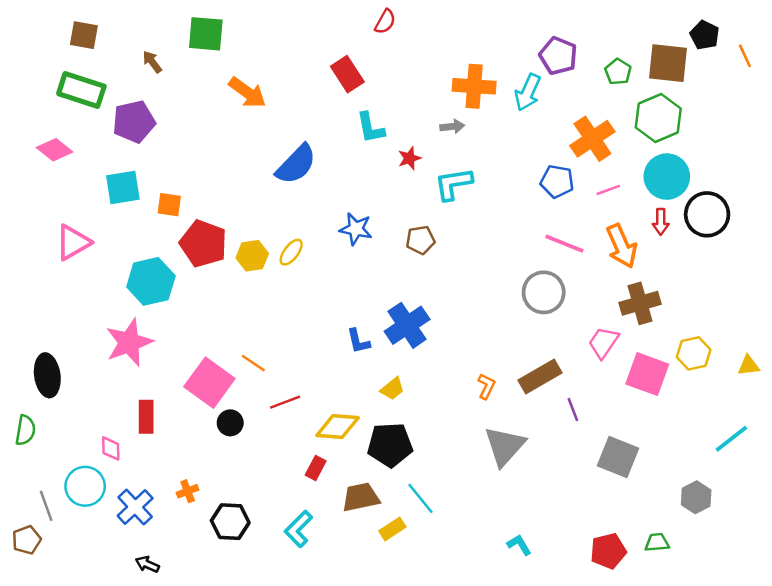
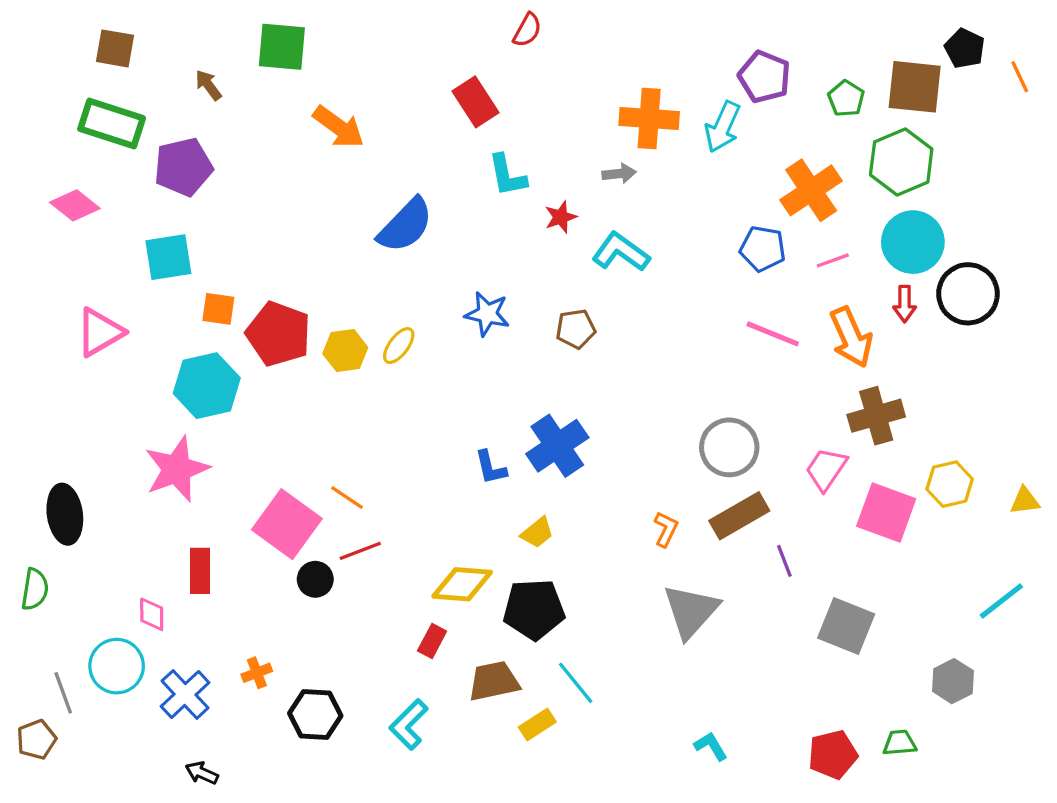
cyan L-shape: (453, 184) -> (621, 252), turned 45
orange square: (169, 205) -> (218, 309), moved
gray circle: (544, 292) -> (729, 447), moved
red line: (285, 402) -> (360, 551), moved

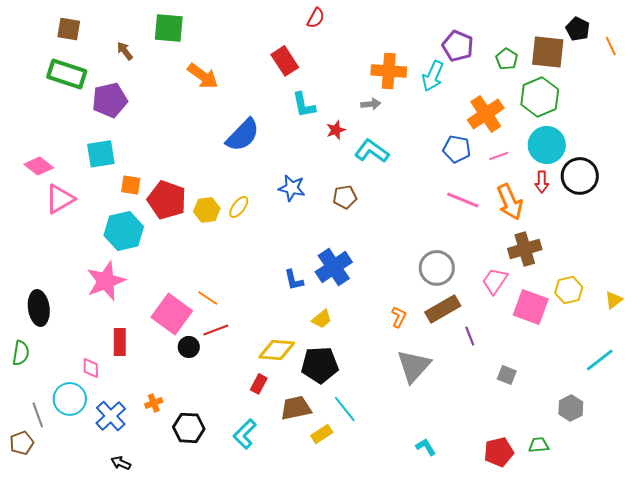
pink diamond: (75, 205) -> (39, 166), moved
yellow triangle: (1025, 501) -> (614, 300), turned -30
gray square: (846, 626) -> (507, 375), size x0.6

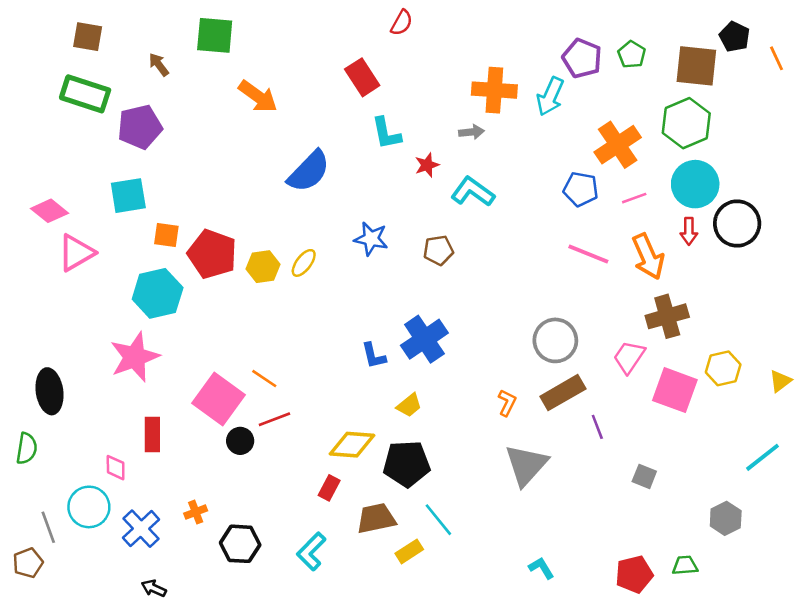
green pentagon: (507, 59) -> (632, 54), moved

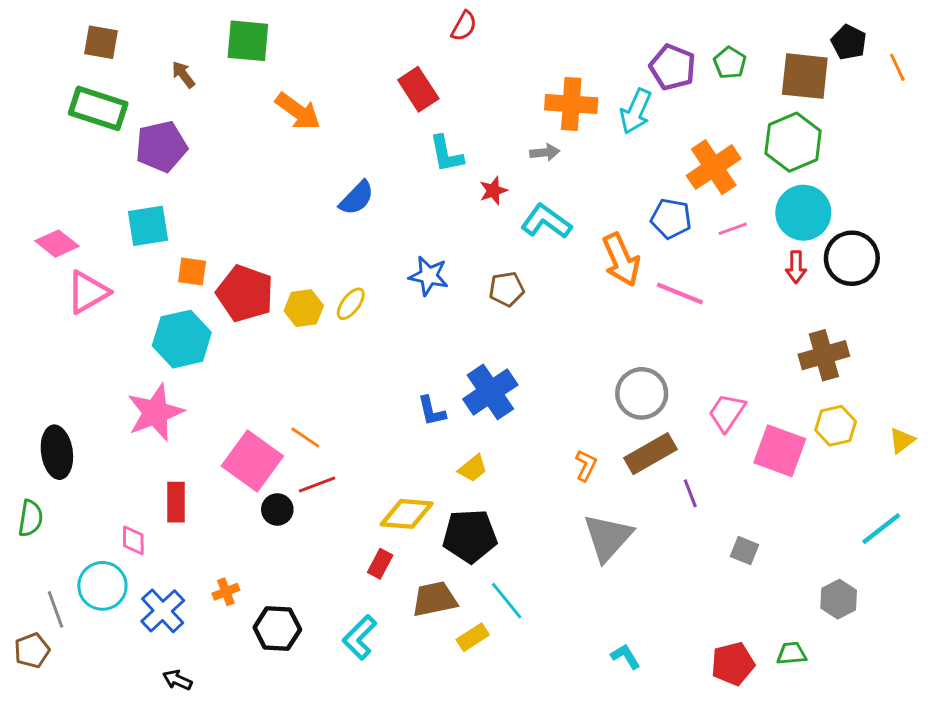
blue semicircle: (309, 171) -> (357, 198), size x0.7
orange arrow: (648, 257) -> (621, 260), moved
brown cross: (667, 316) -> (824, 355), moved

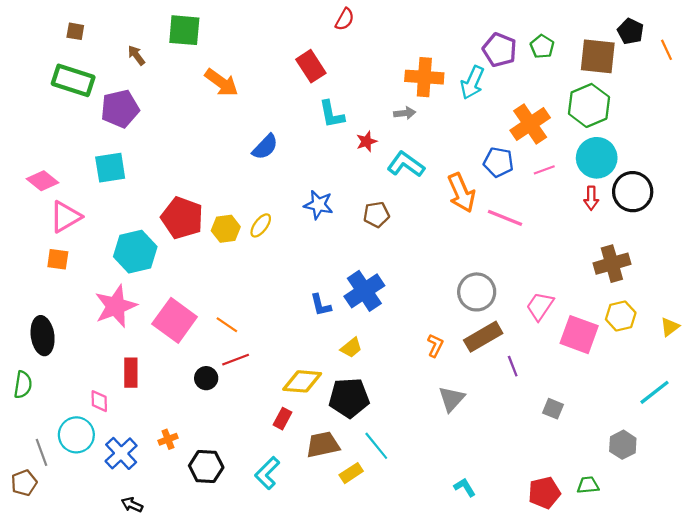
brown square: (101, 42) -> (75, 31), size x0.7
orange square: (192, 271) -> (58, 259), moved
pink square: (252, 461) -> (175, 320), moved
gray triangle: (608, 537) -> (452, 399), size x0.7

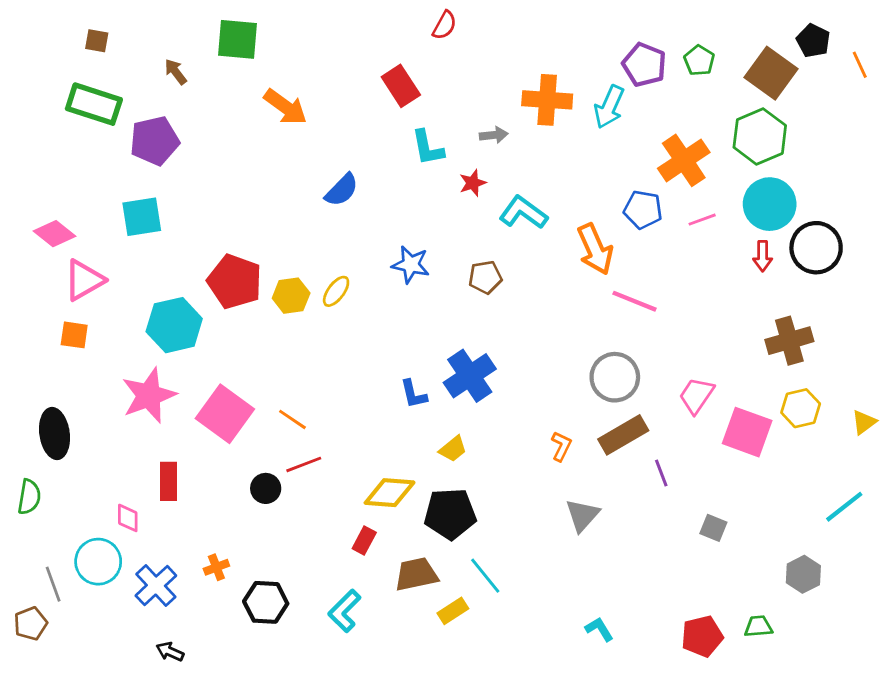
brown square: (598, 56) -> (771, 73), turned 30
gray arrow: (405, 113) -> (494, 135), moved
pink line: (505, 218) -> (634, 301), moved

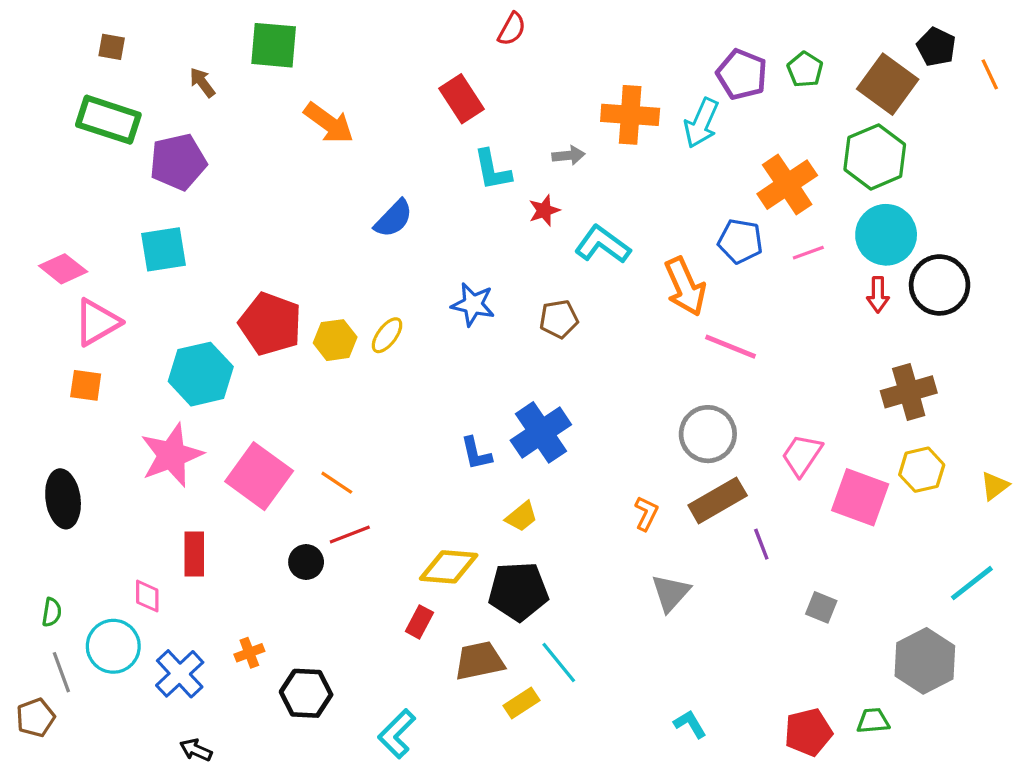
green semicircle: (29, 497) -> (52, 612), moved, size x0.7
gray hexagon: (803, 574) -> (925, 661), size x1.5
cyan L-shape: (345, 611) -> (397, 734), moved

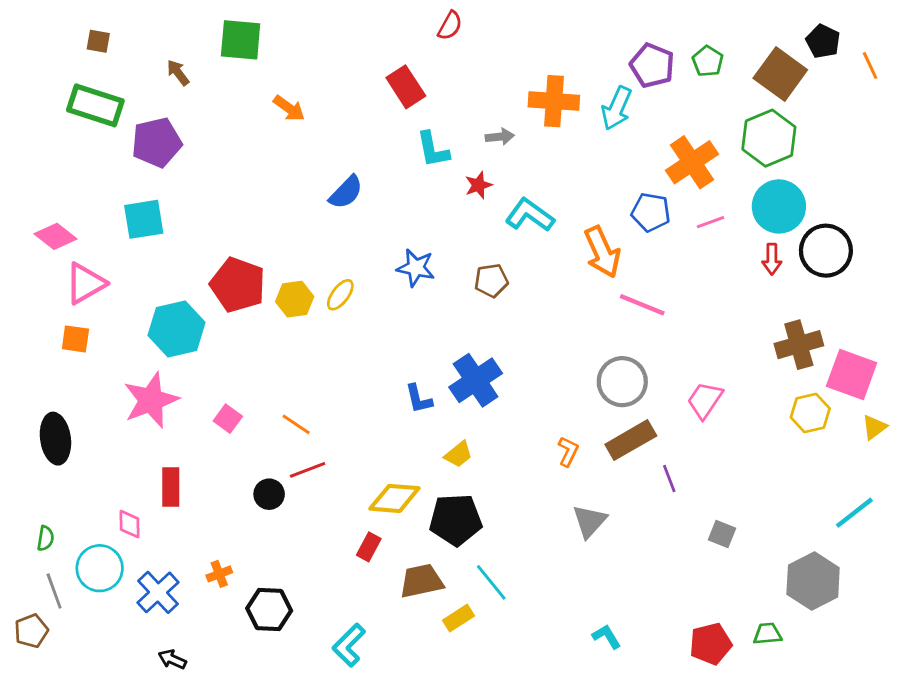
orange arrow: (329, 123) -> (289, 108), size x0.7
pink square: (259, 476) -> (228, 419), size x0.5
pink square: (860, 497) -> (852, 375), moved

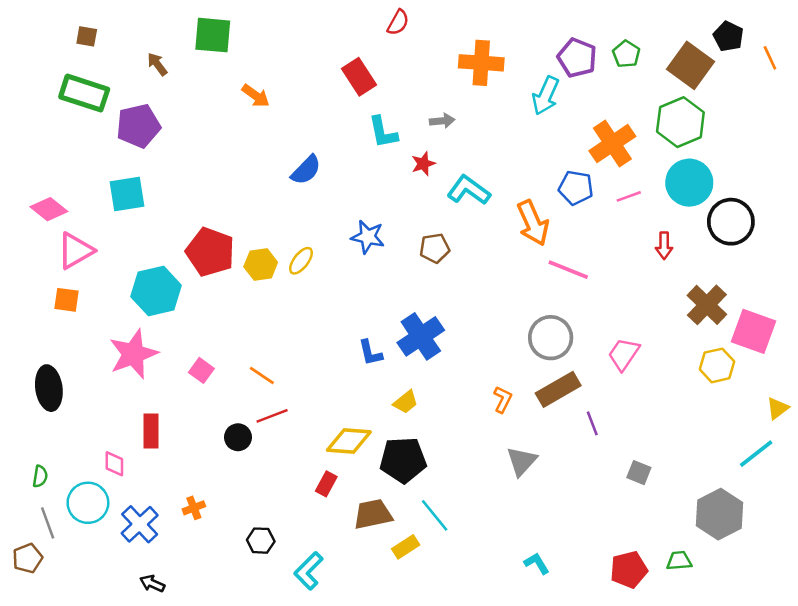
orange cross: (554, 101) -> (481, 63), moved
red arrow: (772, 259) -> (664, 246), moved
brown cross: (799, 345) -> (707, 305), turned -30
yellow triangle: (874, 427) -> (778, 408), moved
black hexagon: (269, 610) -> (261, 541), moved, size x0.7

